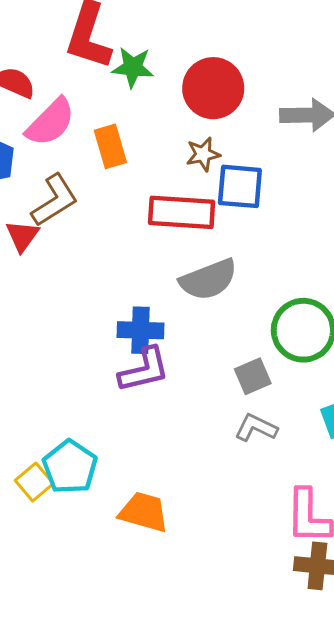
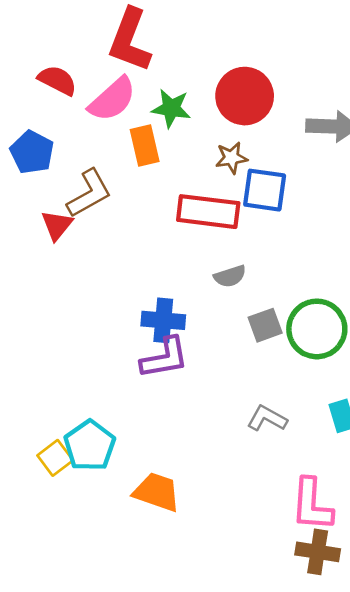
green star: (133, 67) -> (171, 108), moved
pink semicircle: (50, 122) -> (112, 99), moved
gray semicircle: (208, 280) -> (230, 276), size x0.6
gray square: (253, 376) -> (265, 325), moved

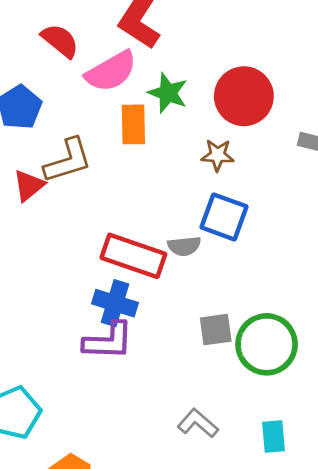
blue square: (265, 190) -> (224, 217), moved
red rectangle: (208, 212) -> (133, 256), moved
gray semicircle: (230, 276) -> (184, 246), moved

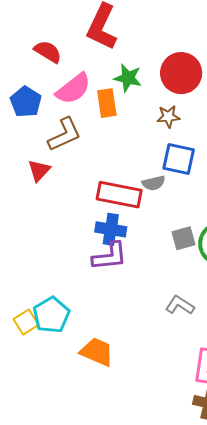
pink semicircle: (111, 71) -> (73, 89), moved
red triangle: (29, 185) -> (39, 170), moved

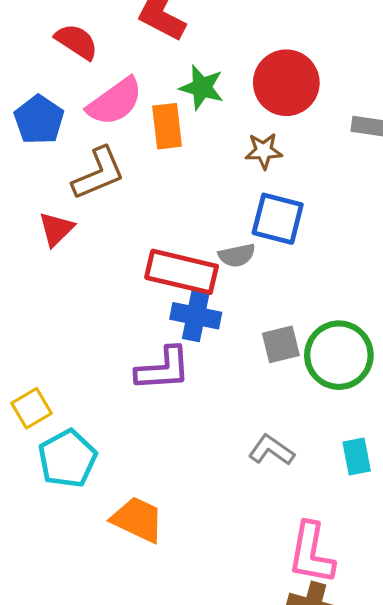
blue cross: (111, 229) -> (196, 316), moved
yellow square: (26, 322) -> (32, 408), moved

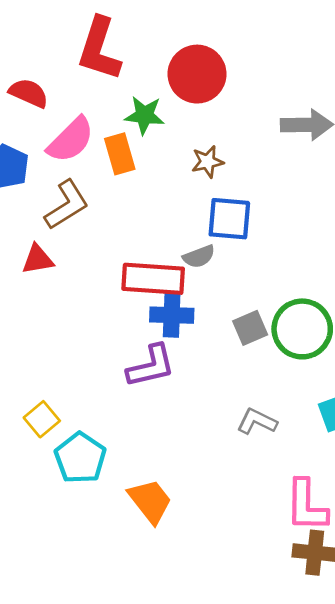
red circle: (286, 83) -> (197, 74), moved
red triangle: (56, 229) -> (38, 259), turned 44
orange trapezoid: (138, 519) -> (150, 501), turned 36

